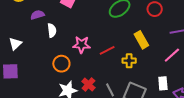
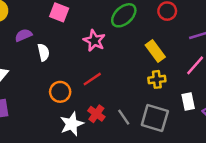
pink star: (82, 45) -> (94, 41), moved, turned 30
red line: (107, 50) -> (92, 79), moved
yellow cross: (129, 61) -> (157, 79), moved

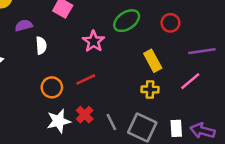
white rectangle: (188, 101) -> (176, 128), moved

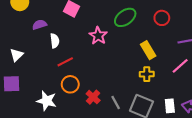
red line: (86, 79) -> (65, 62), moved
orange circle: (52, 87) -> (70, 84), moved
white star: (59, 121) -> (47, 101), moved, turned 30

